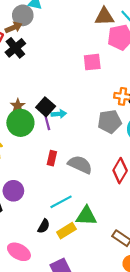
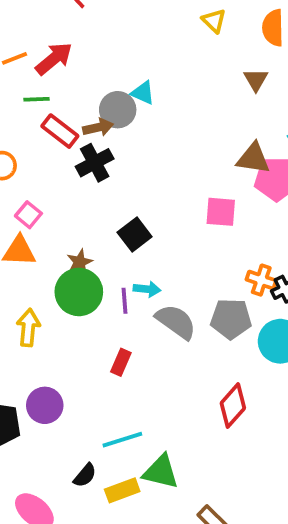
brown triangle: (104, 16) -> (253, 158), moved
black square: (46, 107) -> (135, 235), moved
gray semicircle: (80, 165) -> (176, 322), moved

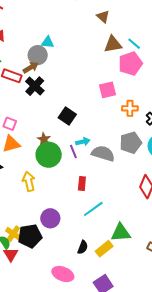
brown triangle: (253, 158) -> (113, 44), moved
orange cross: (261, 280) -> (130, 108), moved
cyan line: (122, 440) -> (93, 209), moved

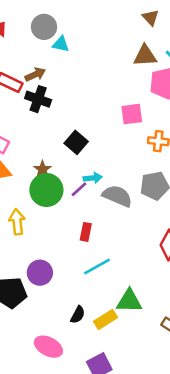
brown triangle: (103, 17) -> (151, 18), moved
gray circle: (38, 55) -> (44, 27), moved
black cross: (35, 86) -> (38, 99), turned -30
purple line: (73, 151) -> (79, 189), turned 64

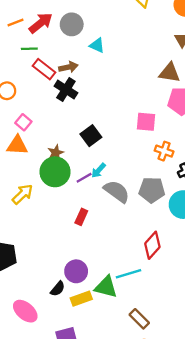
gray circle: (44, 27) -> (72, 24), moved
cyan arrow: (93, 178) -> (98, 170), turned 126
yellow arrow: (17, 222) -> (23, 194), turned 40
cyan line: (97, 266) -> (129, 274), moved
purple circle: (40, 273) -> (76, 271), moved

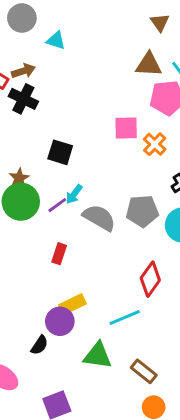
black square: (91, 136) -> (60, 152), turned -30
orange cross: (164, 151) -> (155, 144), moved, turned 30
green triangle: (106, 287) -> (98, 356), moved
yellow rectangle: (81, 299) -> (73, 304), moved

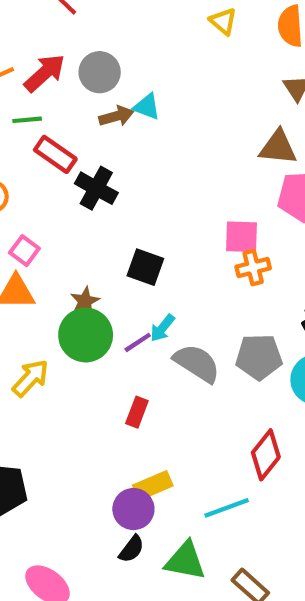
brown arrow: (23, 71) -> (116, 116), moved
orange cross: (155, 144) -> (253, 267), moved, turned 30
black semicircle: (39, 345) -> (132, 549), moved

